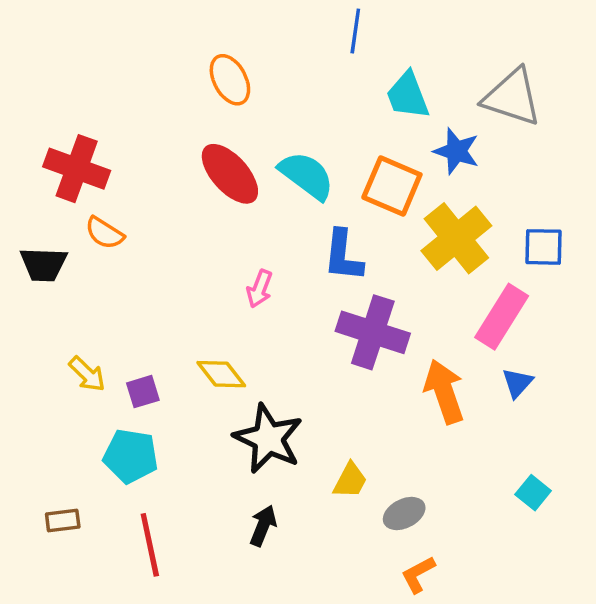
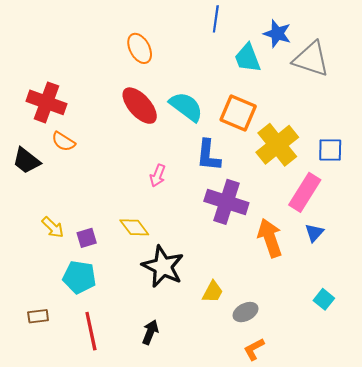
blue star: (456, 151) -> (277, 34), moved
black trapezoid: (44, 264) -> (26, 161), turned 36
black arrow: (263, 526) -> (150, 332), moved

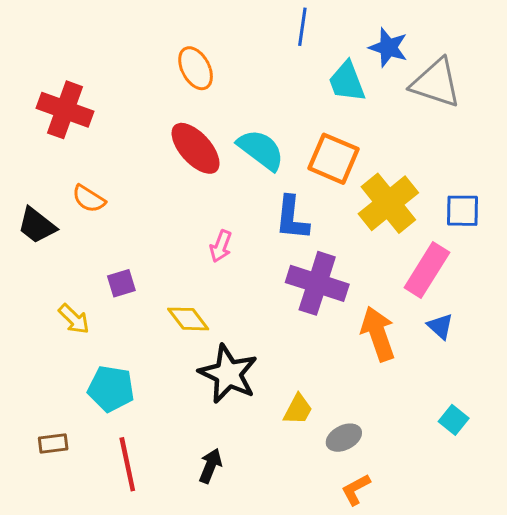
red cross: (46, 102) -> (65, 110), moved
blue triangle: (314, 233) -> (440, 326), turned -30
purple square: (87, 238) -> (121, 283), moved

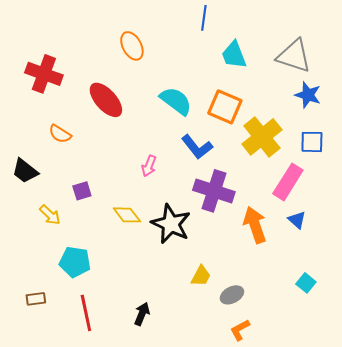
blue star: (388, 47) -> (308, 95), moved
red ellipse: (196, 148) -> (106, 100), moved
blue L-shape: (292, 218) -> (197, 147), turned -44
black trapezoid: (37, 225) -> (25, 171), moved
black star: (228, 374) -> (171, 224), moved

